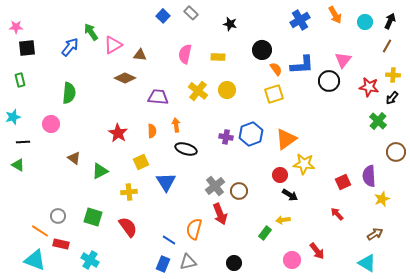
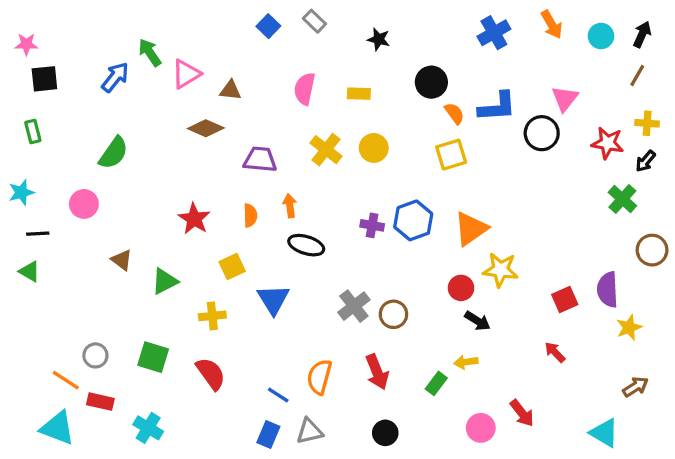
green semicircle: (69, 93) -> (114, 153), turned 30
red arrow: (220, 214) -> (377, 372), moved
brown arrow: (375, 234) -> (636, 387), moved

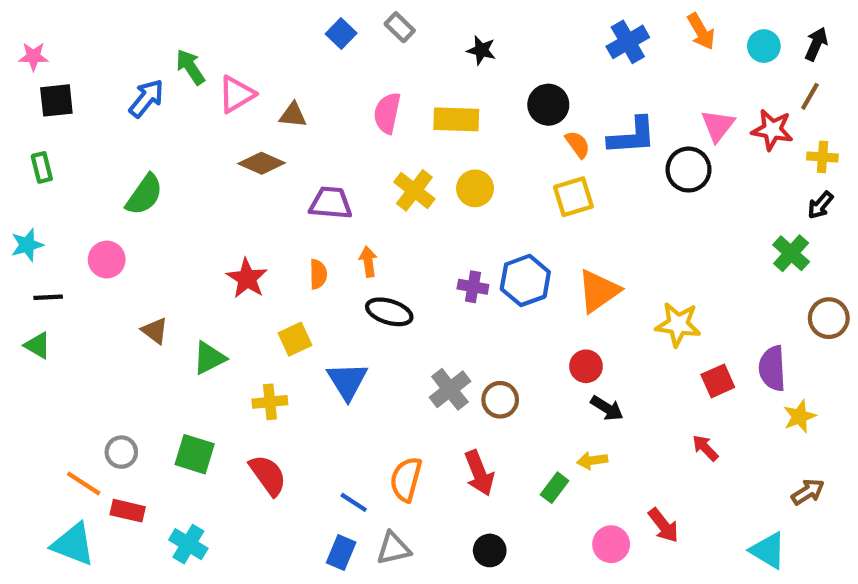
yellow rectangle: (359, 94) -> (456, 119), size x1.5
red star: (608, 143) -> (772, 130), moved
yellow star: (501, 270) -> (678, 324), moved

